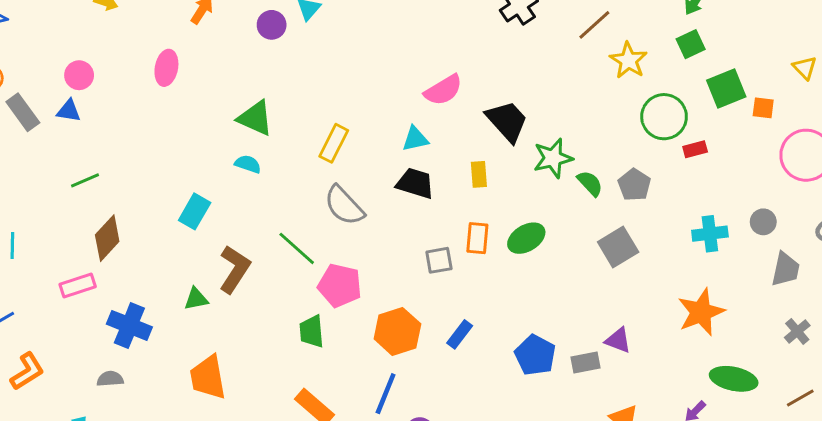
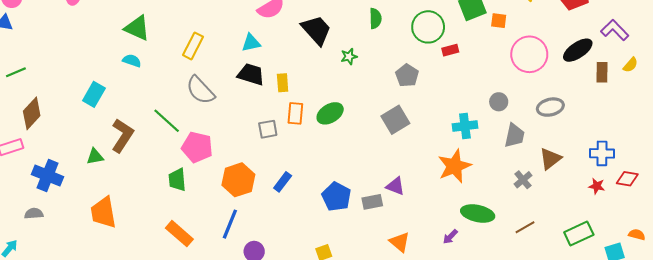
green star: (553, 158) -> (349, 56), size x0.6
yellow rectangle: (479, 174) -> (283, 83), moved
green semicircle: (590, 183) -> (375, 18), moved, turned 42
cyan cross: (710, 234) -> (465, 126), moved

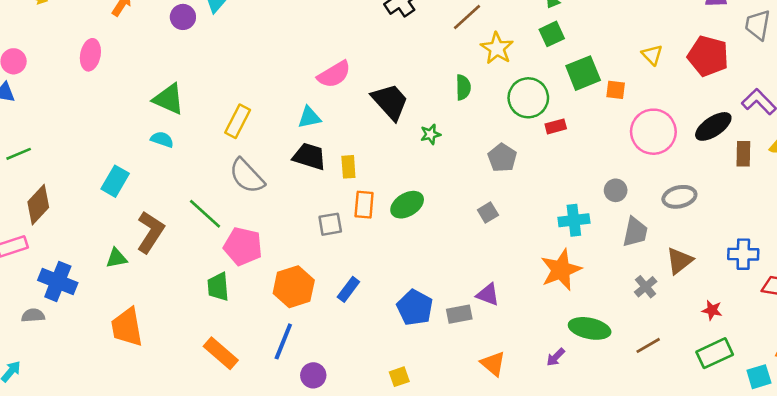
gray square: (395, 120) -> (488, 212), size x0.6
red star: (597, 186) -> (712, 310), moved
gray semicircle: (34, 214) -> (33, 315), moved

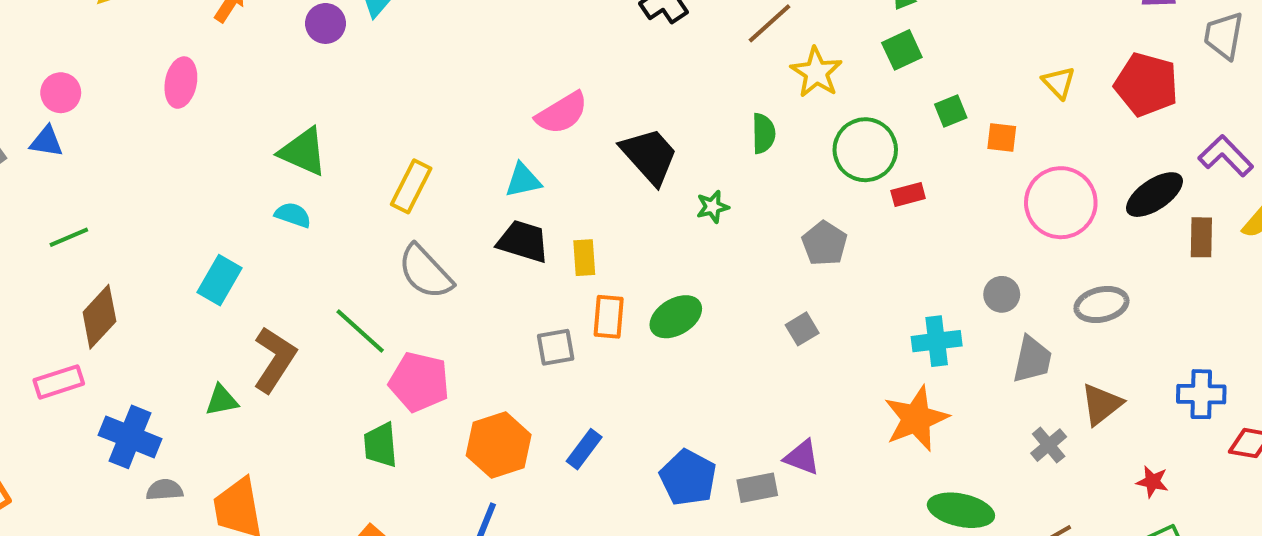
green square: (583, 73) -> (951, 111), size x0.6
gray semicircle: (33, 315) -> (165, 490), moved

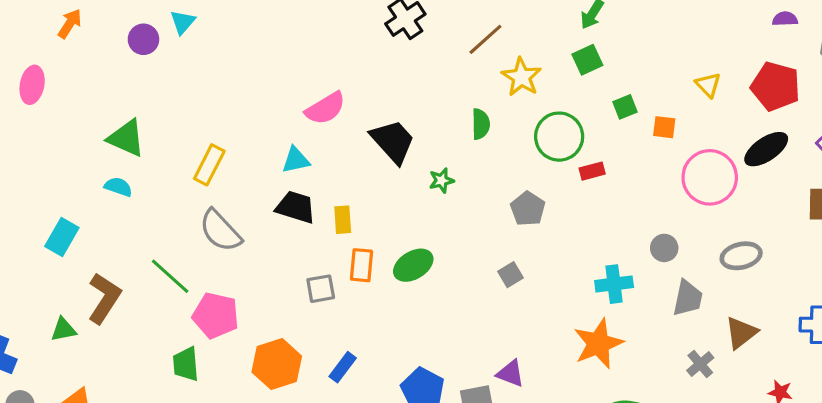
black ellipse: (1154, 195) -> (766, 149), moved

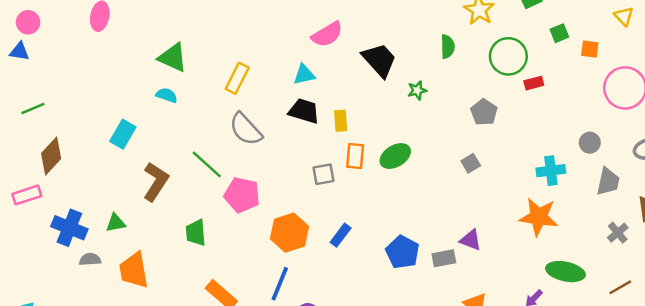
green triangle: (63, 330) -> (116, 223), moved
orange star: (598, 344) -> (539, 217), turned 30
green trapezoid: (186, 364) -> (196, 233), moved

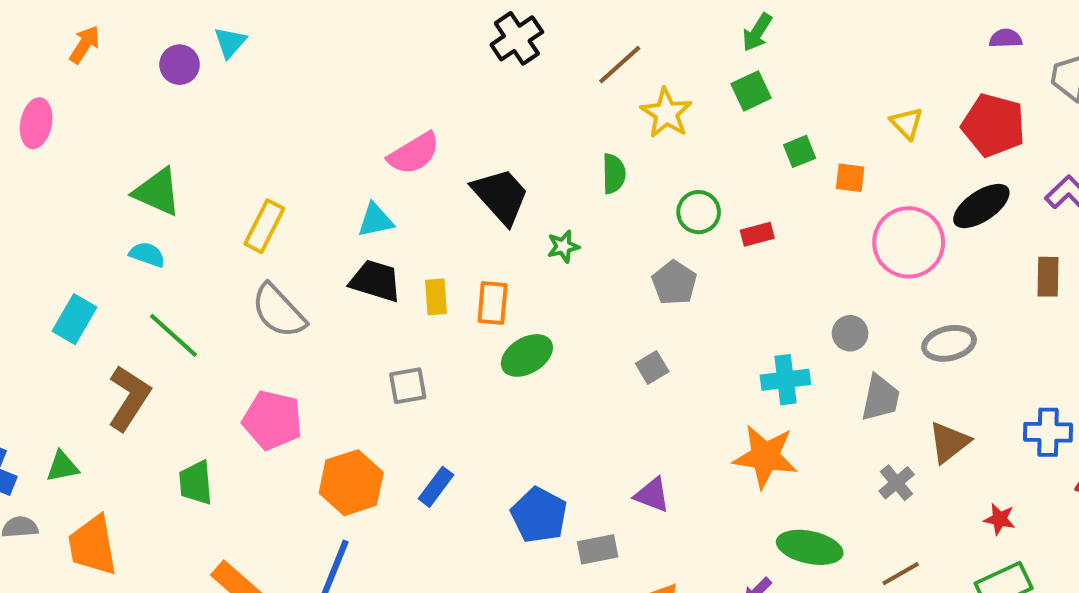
green circle: (508, 56) -> (699, 212), moved, size x0.7
orange rectangle: (355, 156) -> (493, 303), moved
green line: (207, 165) -> (173, 335), moved
gray rectangle: (444, 258) -> (598, 549), moved

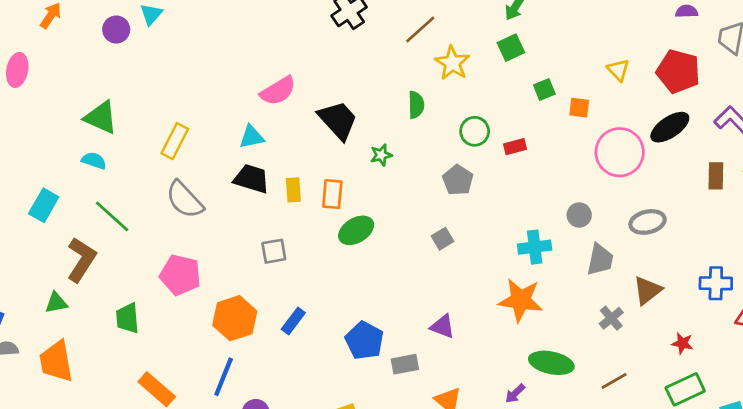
green triangle: (62, 467) -> (56, 303), moved

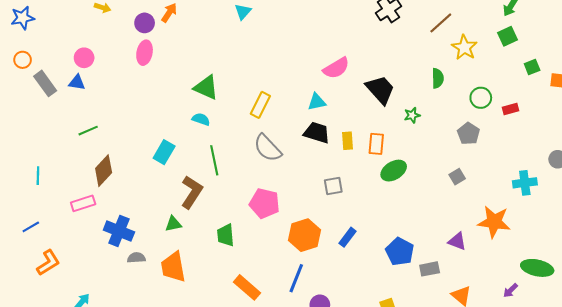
purple circle: (116, 30) -> (145, 23), moved
green line: (112, 216) -> (214, 160), turned 36
orange star: (521, 300) -> (494, 222), moved

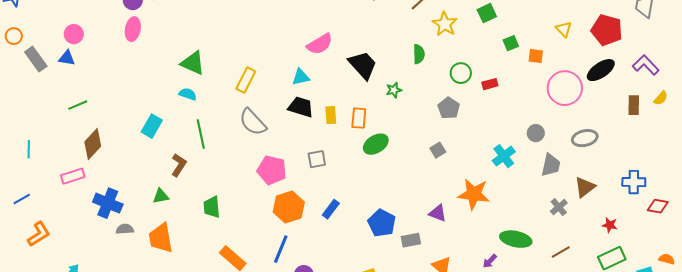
cyan cross: (525, 183) -> (504, 156), turned -30
brown L-shape: (192, 192) -> (179, 165), size x0.7
pink pentagon: (264, 203) -> (272, 170), moved

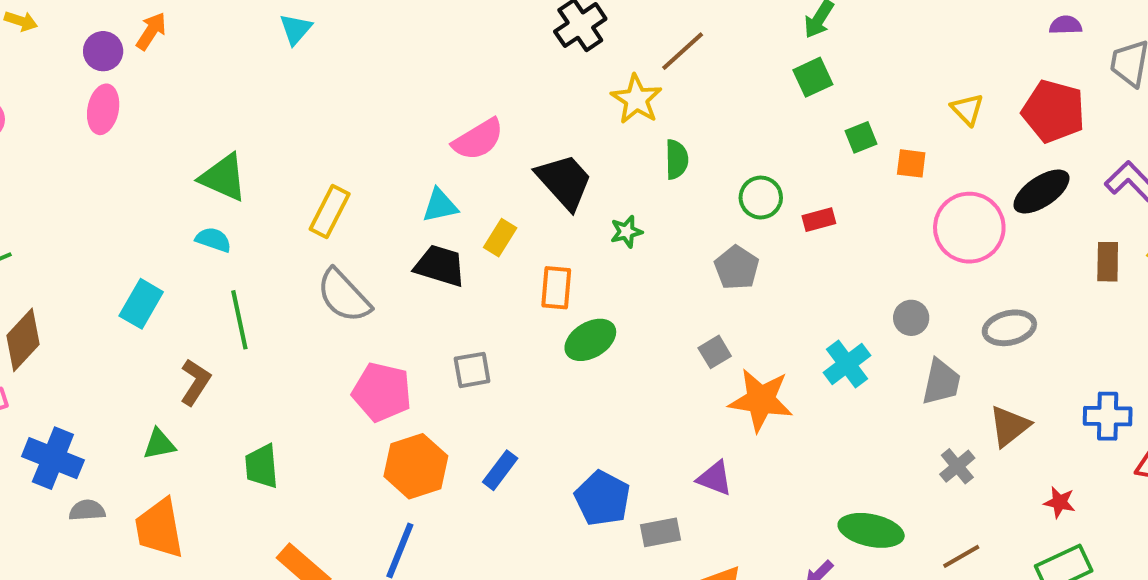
yellow star: (445, 24) -> (636, 99), moved
yellow rectangle: (331, 115) -> (500, 238), moved, turned 36
orange star: (474, 194) -> (761, 400), moved

